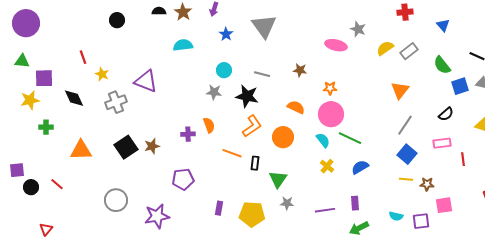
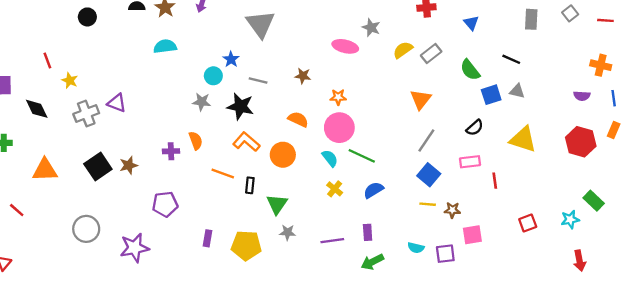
blue star: (226, 34) -> (231, 59), moved
purple triangle: (146, 81) -> (117, 103), moved, size x0.7
orange L-shape: (252, 126) -> (246, 142), turned -105

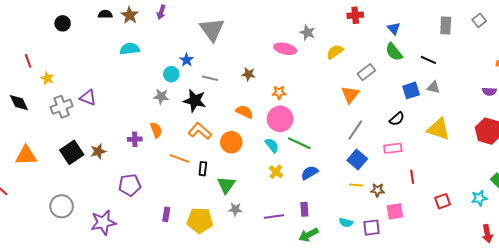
gray rectangle: (431, 53) -> (366, 72), moved
green semicircle: (470, 70) -> (394, 52), moved
red line: (495, 181) -> (412, 177), moved

